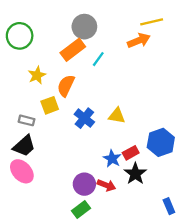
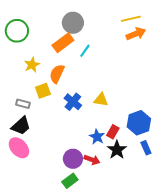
orange arrow: (139, 40) -> (136, 34), moved
red rectangle: (131, 153) -> (113, 132), turned -32
blue rectangle: (169, 206) -> (146, 148), moved

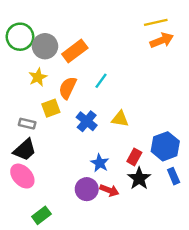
gray circle: (73, 23) -> (45, 46), moved
cyan line: (85, 51) -> (101, 81), moved
blue star: (97, 137) -> (100, 163), moved
green rectangle: (70, 181) -> (41, 215), moved

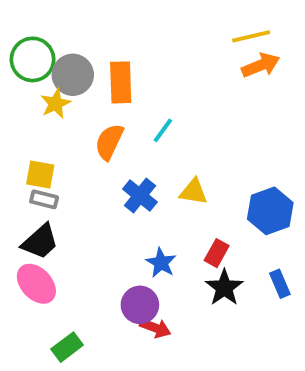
orange rectangle: (75, 51) -> (121, 82), turned -55
yellow star: (38, 77) -> (56, 104), moved
yellow square: (51, 108) -> (40, 174), moved, turned 30
blue hexagon: (165, 146) -> (270, 211), moved
red arrow: (109, 190) -> (155, 328), moved

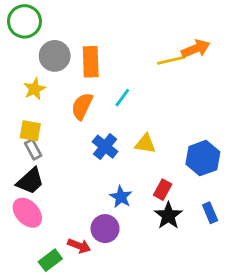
yellow line: (251, 36) -> (171, 60), moved
green circle: (33, 59) -> (24, 21), moved
yellow star: (56, 104) -> (35, 89), moved
gray rectangle: (44, 199) -> (33, 149), turned 48
red arrow: (155, 328) -> (79, 246), moved

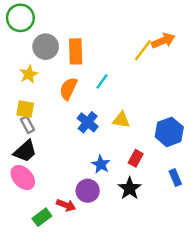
yellow line: (171, 60) -> (143, 50), turned -40
black star: (168, 216) -> (130, 188), moved

